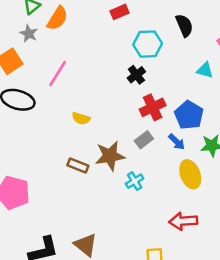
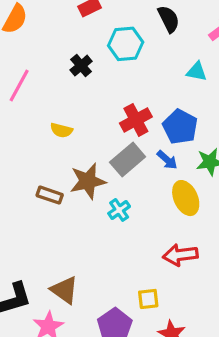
black cross: (136, 75) -> (81, 66), moved
yellow semicircle: (81, 118) -> (61, 130), moved
gray rectangle: (144, 140) -> (128, 159), size x1.5

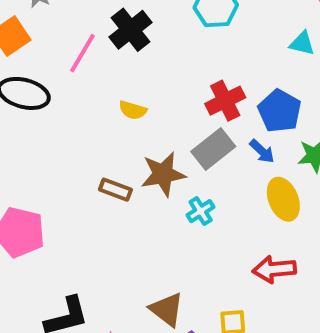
black cross: (81, 66) -> (131, 30), moved, size x1.5
brown triangle: (64, 290) -> (167, 309), moved

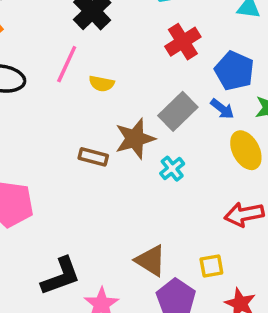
pink line: (82, 53) -> (67, 64), moved
red cross: (225, 101) -> (183, 42), moved

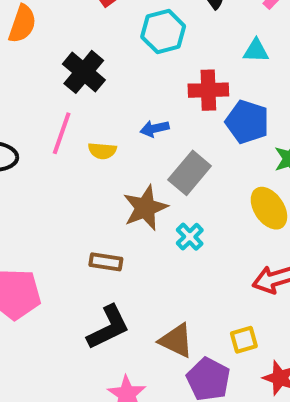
red cross: (183, 42) -> (208, 90), moved, turned 36
blue arrow: (222, 109) -> (155, 129), moved, turned 135
brown rectangle: (93, 157) -> (106, 262), moved
black L-shape: (61, 276) -> (108, 327), moved

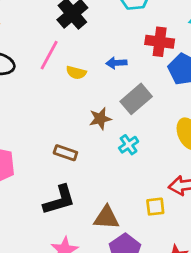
brown star: (145, 208) -> (100, 119), size x0.7
yellow square: (244, 340) -> (155, 207), moved
brown triangle: (176, 341) -> (106, 218), turned -32

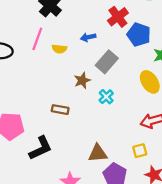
red cross: (160, 42) -> (118, 17), turned -36
black L-shape: (59, 200) -> (41, 148), moved
yellow square: (155, 207) -> (140, 151), moved

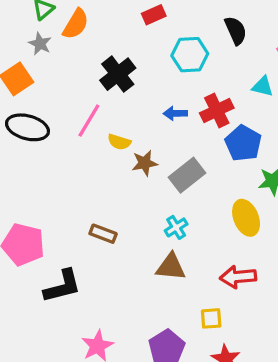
blue arrow: (88, 37) -> (175, 113), moved
brown star: (82, 80) -> (145, 163), moved
brown triangle: (98, 153) -> (171, 267), moved

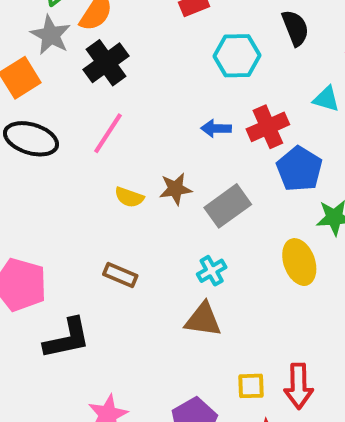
gray star: (40, 44) -> (51, 35), size x1.4
black cross: (118, 74) -> (106, 63), moved
yellow semicircle: (119, 142) -> (129, 197), moved
red arrow: (238, 277) -> (299, 386), moved, turned -88

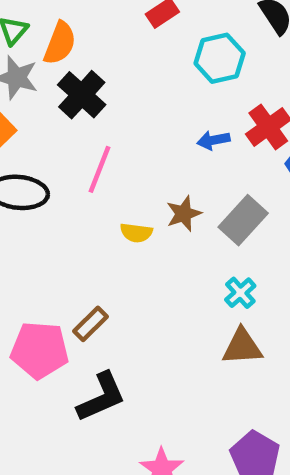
brown rectangle: (120, 275) -> (91, 324), moved, turned -56

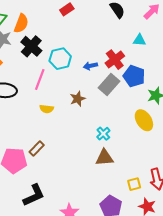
cyan hexagon: (220, 58) -> (60, 59), moved
gray rectangle: (243, 220) -> (109, 85), moved
yellow semicircle: (136, 233) -> (47, 109), moved
black L-shape: (101, 397) -> (34, 195), moved

